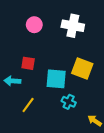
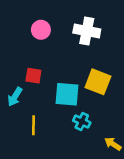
cyan arrow: (12, 81) -> (15, 97), turned -63
yellow line: (28, 105) -> (33, 125), turned -35

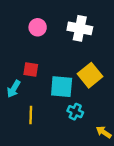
yellow square: (98, 82) -> (90, 75), turned 30

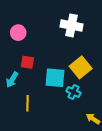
pink circle: (38, 27) -> (18, 33), moved
cyan cross: (75, 112) -> (74, 92), moved

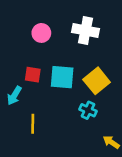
pink circle: (18, 33) -> (41, 33), moved
cyan square: (55, 78) -> (62, 77), moved

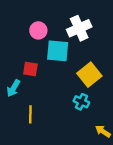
white cross: (86, 31) -> (79, 28), turned -35
cyan square: (62, 77) -> (58, 51), moved

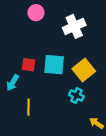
pink circle: (38, 30) -> (36, 13), moved
cyan square: (58, 51) -> (54, 65), moved

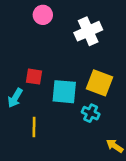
cyan square: (54, 65) -> (64, 92), moved
yellow square: (84, 70) -> (100, 83), turned -30

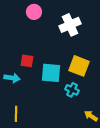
cyan arrow: (15, 98) -> (12, 78), turned -112
yellow line: (34, 127) -> (16, 114), moved

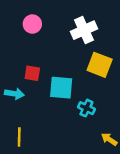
pink circle: (34, 12) -> (32, 24), moved
yellow square: (79, 66) -> (100, 65), moved

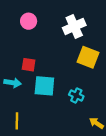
cyan square: (61, 88) -> (44, 86), moved

